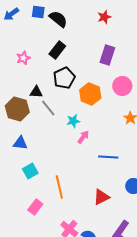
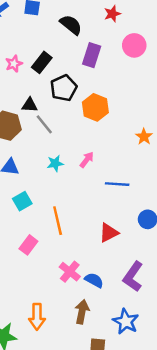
black semicircle: (58, 19) -> (71, 25), moved
black rectangle: (57, 50) -> (42, 62), moved
purple rectangle: (107, 55) -> (92, 55), moved
pink circle: (122, 86) -> (134, 45), moved
cyan star: (73, 121) -> (55, 163), moved

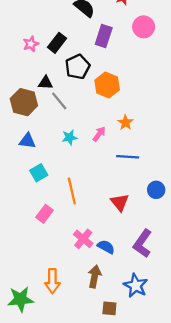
orange star: (144, 137) -> (125, 123), moved
red triangle: (109, 233) -> (120, 202), turned -42

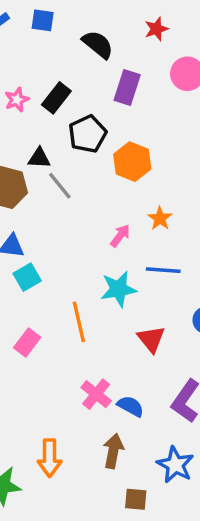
cyan star: (70, 137) -> (118, 289), moved, size x1.5
cyan square: (39, 173) -> (27, 277), moved
pink rectangle: (44, 214) -> (27, 343), moved

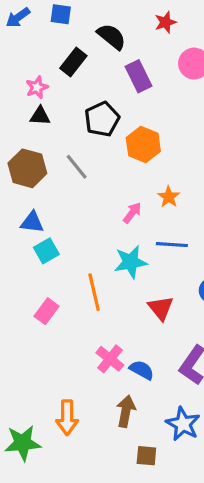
purple rectangle: (127, 88) -> (139, 76), turned -44
black rectangle: (56, 98) -> (73, 62), moved
black triangle: (39, 158) -> (40, 116), moved

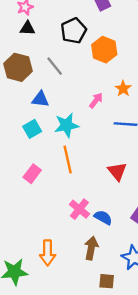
blue triangle: (32, 222) -> (40, 99), moved
cyan star: (131, 262) -> (66, 125), moved

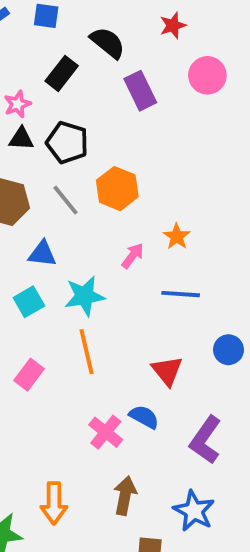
black pentagon: (74, 31) -> (67, 143), moved, turned -30
orange hexagon: (104, 50) -> (117, 189), moved
blue semicircle: (103, 217) -> (144, 417), moved

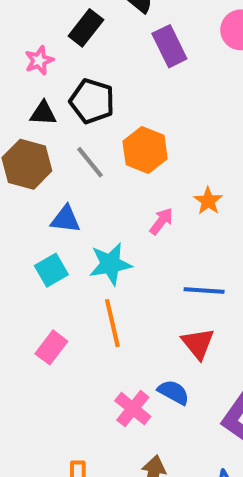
black triangle: (21, 139) -> (43, 113), moved
blue line: (181, 294) -> (204, 290), moved

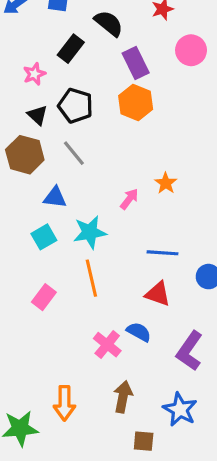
black triangle: (43, 113) -> (38, 115), turned 40
orange hexagon: (145, 150) -> (136, 102), moved
red triangle: (198, 343) -> (158, 294), turned -32

